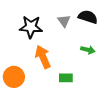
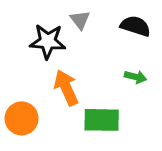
gray triangle: (64, 21) -> (80, 20), moved
green rectangle: (66, 78) -> (102, 120), size x1.6

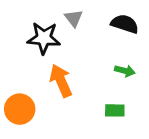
green rectangle: (102, 120) -> (115, 110), moved, size x0.6

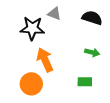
gray triangle: (74, 18) -> (54, 14), turned -32
orange circle: (20, 109) -> (31, 84), moved

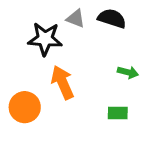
black semicircle: (92, 18) -> (112, 18), moved
orange circle: (31, 84) -> (25, 107), moved

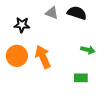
black star: (45, 39) -> (22, 25), moved, size x0.7
orange circle: (25, 107) -> (17, 56), moved

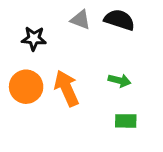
green arrow: (88, 50) -> (119, 80), moved

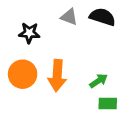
green arrow: (119, 80) -> (98, 81), moved, turned -48
orange arrow: (67, 88) -> (57, 75), turned -152

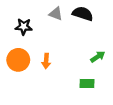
orange arrow: (57, 75) -> (46, 61), size x0.6
green arrow: (98, 81) -> (98, 57), moved

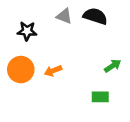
orange arrow: (46, 61) -> (53, 71), turned 64

